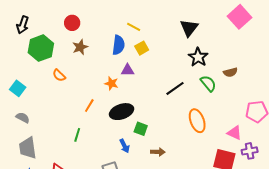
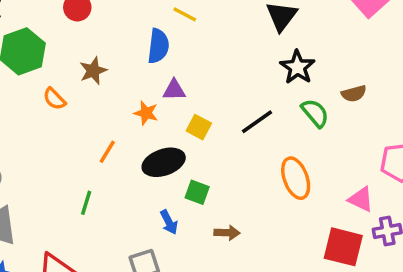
brown star: (80, 47) -> (93, 71), moved
yellow square: (142, 48) -> (199, 127), moved, turned -32

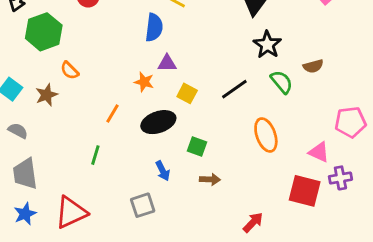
brown star: (93, 71) -> (47, 95), moved
green square: (197, 192) -> (197, 146), moved

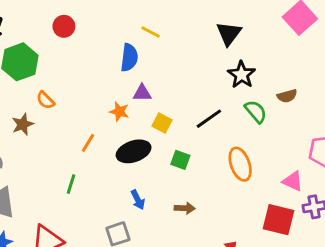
green square: (197, 146) -> (180, 160), moved

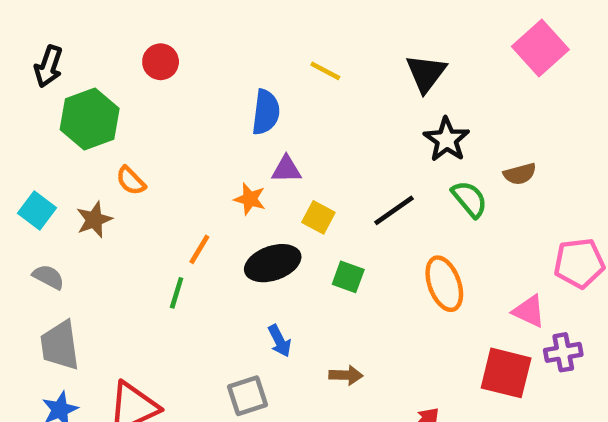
yellow line: (151, 32) -> (325, 71), moved
green line: (71, 184) -> (177, 293), moved
brown arrow: (185, 208) -> (346, 375), moved

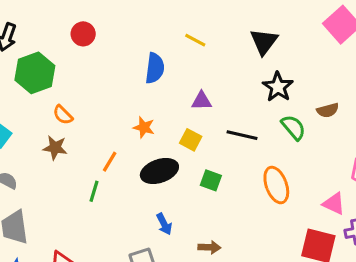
purple triangle: (286, 169) -> (202, 101), moved
black line: (394, 210) -> (242, 135), turned 48
brown star: (94, 220) -> (55, 148), moved, turned 30

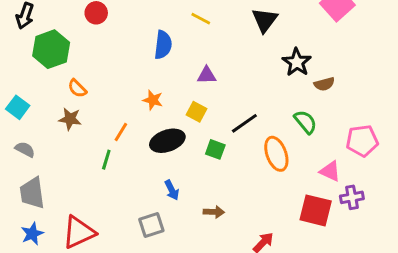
black star: (278, 87) -> (297, 62), moved
green semicircle: (293, 127) -> (305, 122), moved
black line: (242, 135) -> (244, 123), moved, turned -48

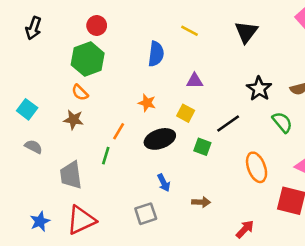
green hexagon: (51, 49) -> (88, 59), moved
black star: (297, 62) -> (259, 89), moved
orange ellipse: (276, 154) -> (257, 167), moved
gray trapezoid: (32, 193) -> (71, 175), moved

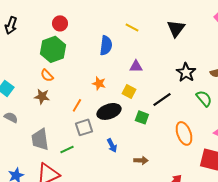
green line: (106, 156) -> (67, 149), moved, turned 48
gray square: (146, 214) -> (84, 127), moved

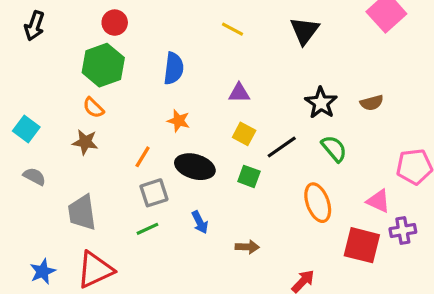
blue semicircle: (106, 45) -> (174, 68), moved
yellow square: (129, 91) -> (244, 134), moved
green semicircle: (204, 98) -> (334, 149), moved
black ellipse: (109, 111) -> (195, 167), turned 35
green line: (67, 149) -> (147, 229), moved

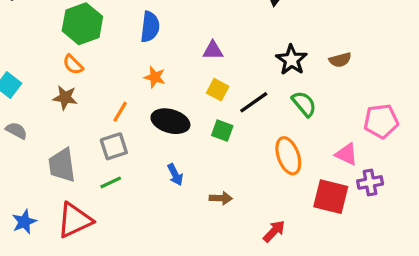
gray square: (154, 193) -> (114, 146), moved
green line: (147, 229) -> (111, 182), moved

